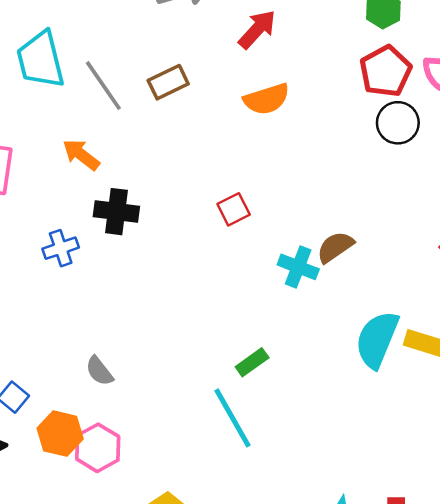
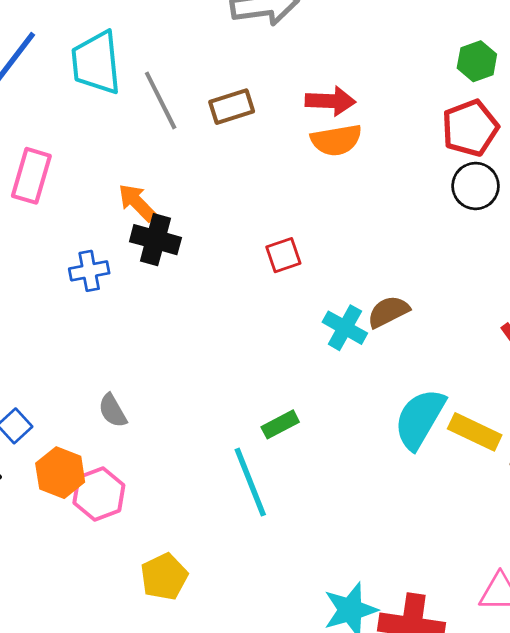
red arrow: (257, 29) -> (330, 101), moved, turned 42
orange arrow: (81, 155) -> (137, 203), moved

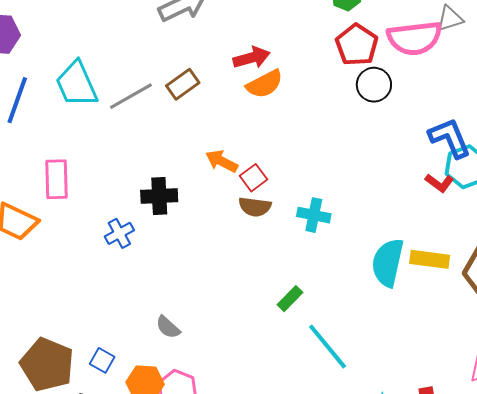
gray line: (161, 100) -> (131, 96), turned -75
orange arrow: (137, 203) -> (222, 161), moved
brown semicircle: (388, 312) -> (255, 207), moved, turned -128
cyan line: (250, 482) -> (328, 347), moved

